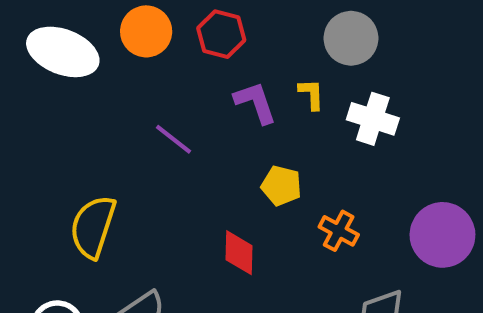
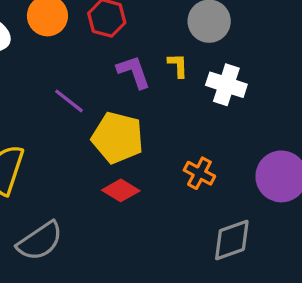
yellow pentagon: (281, 186) -> (118, 138), moved, size x1.6
red diamond: (239, 253) -> (121, 190), turned -60

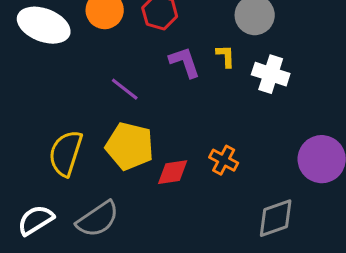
yellow pentagon: (118, 138) -> (130, 146), moved
orange cross: (199, 173) -> (224, 160), moved
red diamond: (121, 190) -> (173, 172), turned -40

